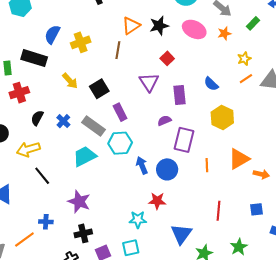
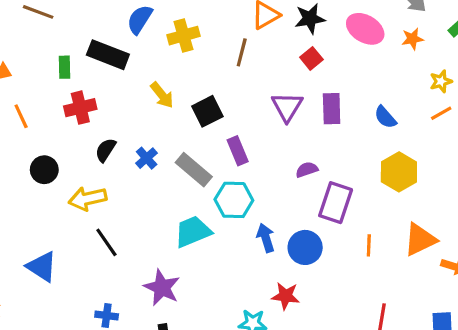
red square: (167, 58) -> (311, 58), moved
purple rectangle: (179, 95) -> (332, 109), moved
cyan trapezoid: (85, 156) -> (193, 232), moved

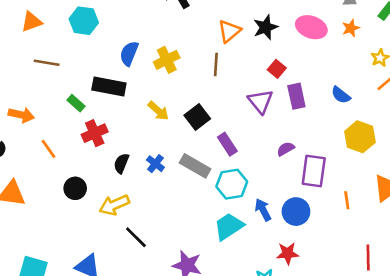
red square: (311, 58) -> (277, 69), moved
green rectangle: (64, 67) -> (76, 103), turned -36
cyan trapezoid: (193, 232) -> (229, 226), moved

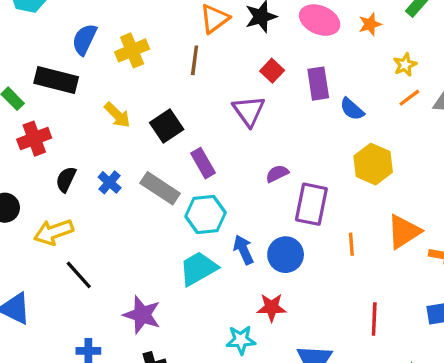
purple rectangle: (296, 96) -> (318, 84), moved

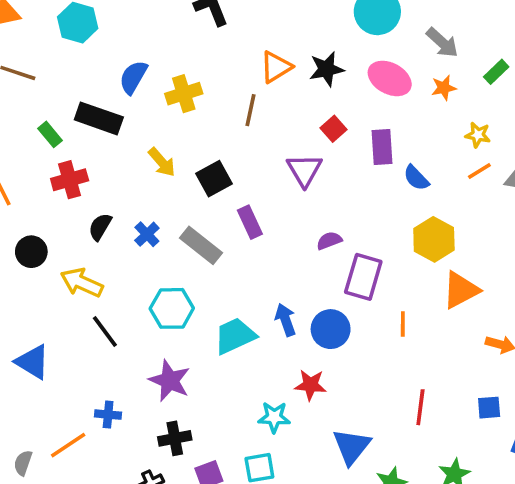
yellow star: (405, 65) -> (478, 135), turned 30
cyan hexagon: (206, 215) -> (172, 308), moved
yellow arrow: (54, 232) -> (82, 283), turned 39
orange triangle: (404, 232) -> (461, 290), moved

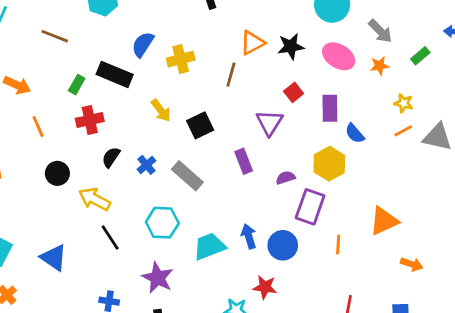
green rectangle: (50, 134) -> (77, 85), turned 66
purple rectangle: (250, 222) -> (244, 161), moved
yellow hexagon: (434, 239) -> (329, 164), moved

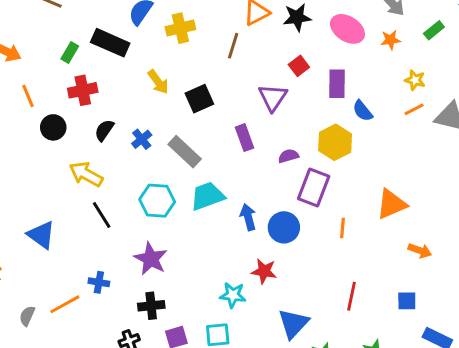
black circle: (57, 173) -> (53, 127), moved
cyan trapezoid: (209, 246) -> (207, 196), moved

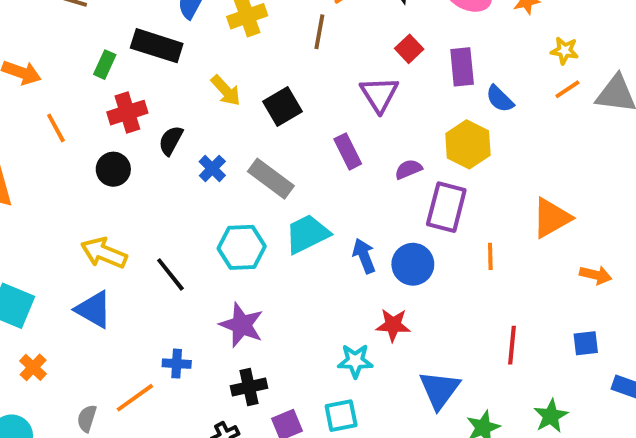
black circle: (53, 127) -> (113, 169), moved
black semicircle: (104, 130) -> (171, 140), moved
yellow arrow: (86, 174) -> (104, 253), moved

